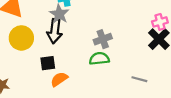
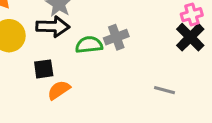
black arrow: (55, 31) -> (53, 27), turned -95
green semicircle: (99, 59) -> (89, 45), moved

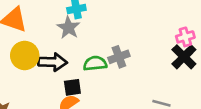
black arrow: (53, 27) -> (53, 62), moved
black square: (44, 69) -> (72, 87), moved

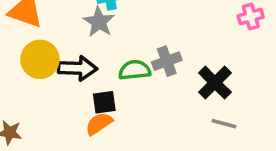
pink cross: (185, 37) -> (251, 16), moved
black cross: (184, 57) -> (215, 83), moved

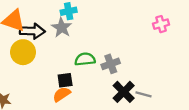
gray cross: (167, 61) -> (111, 64), moved
black arrow: (77, 68) -> (32, 31), moved
black cross: (215, 83) -> (124, 92), moved

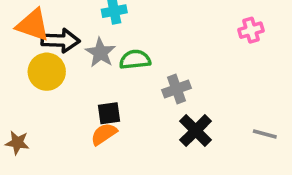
gray star: (62, 28) -> (100, 53), moved
green semicircle: (85, 59) -> (135, 60), moved
gray line: (143, 94) -> (265, 134), moved

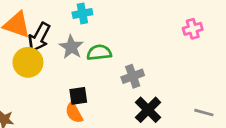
black arrow: (61, 41) -> (39, 37), turned 116
orange semicircle: (104, 134) -> (74, 113), turned -85

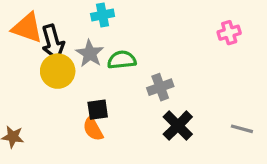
black arrow: (39, 37) -> (53, 42), turned -44
yellow circle: (28, 62) -> (58, 71), moved

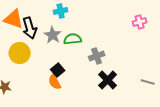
yellow circle: (58, 71) -> (20, 53), moved
black square: (98, 110) -> (58, 70), turned -32

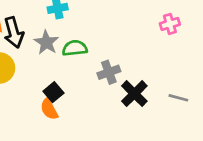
black cross: (108, 80) -> (134, 94), moved
gray line: (148, 82) -> (178, 98), moved

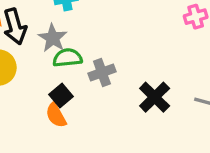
green semicircle: (75, 48) -> (67, 58), moved
gray cross: (109, 72) -> (102, 72), moved

